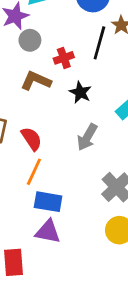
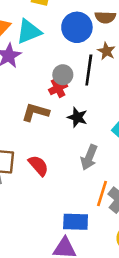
gray circle: (30, 40) -> (63, 75), moved
orange line: (34, 172) -> (102, 193), moved
blue rectangle: (48, 202) -> (76, 222), moved

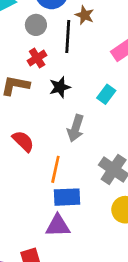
gray circle: (63, 75) -> (36, 25), moved
black star: (77, 117) -> (60, 87), turned -30
orange line: (102, 193) -> (55, 169), moved

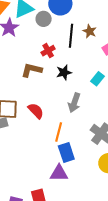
brown star: (85, 15) -> (90, 31), moved
gray circle: (36, 25) -> (44, 19), moved
blue rectangle: (67, 197) -> (66, 152), turned 72

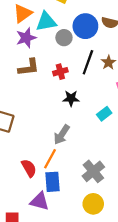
brown L-shape: (32, 70) -> (29, 67), moved, turned 145
gray arrow: (74, 103) -> (62, 135), moved
red semicircle: (36, 111) -> (29, 168), moved

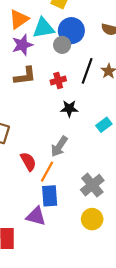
blue circle: (85, 26) -> (71, 31), moved
red semicircle: (29, 168) -> (28, 162), moved

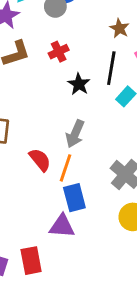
black line: (87, 71) -> (111, 68), moved
black star: (69, 109) -> (79, 84), turned -30

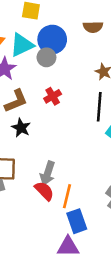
black star: (79, 84) -> (21, 128), moved
gray arrow: (75, 134) -> (48, 173), moved

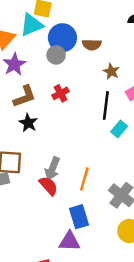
brown semicircle: (93, 27) -> (92, 45), moved
cyan triangle: (22, 45) -> (32, 25), moved
orange line: (67, 196) -> (84, 179), moved

